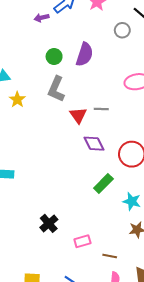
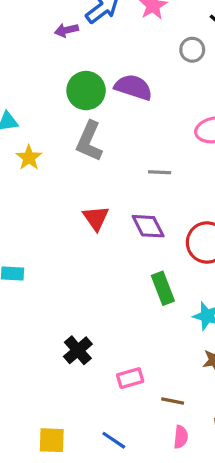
purple semicircle: (85, 54) -> (133, 87), turned -90
green circle: (54, 56) -> (86, 91), size x1.5
red triangle: (78, 115) -> (96, 218), moved
green rectangle: (103, 184) -> (163, 288), turned -66

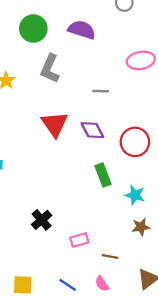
green circle: (86, 91) -> (33, 29), moved
red triangle: (96, 218) -> (55, 124), size x1.4
pink semicircle: (181, 437) -> (102, 284), moved, turned 140

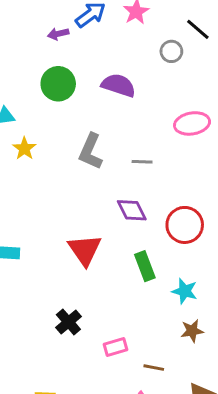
gray L-shape: (50, 69) -> (91, 151), moved
red triangle: (55, 124) -> (85, 250), moved

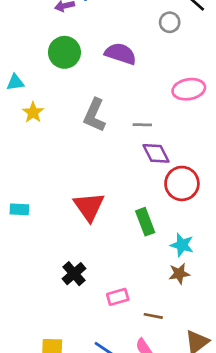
purple diamond: (132, 210) -> (156, 153), moved
brown star: (192, 331) -> (179, 274), moved

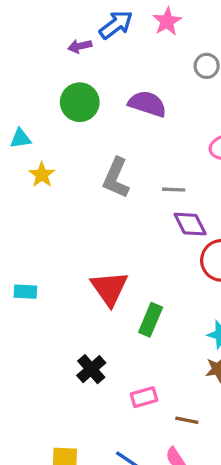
green rectangle: (145, 222) -> (151, 320), moved, turned 44

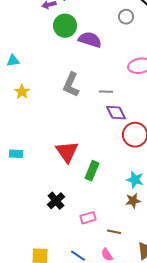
green circle: (80, 102) -> (65, 26), moved
yellow star: (42, 175) -> (22, 92), moved

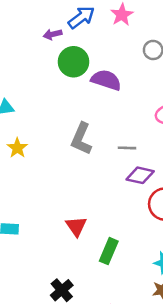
purple diamond: (116, 113) -> (140, 175), turned -50
red triangle: (67, 152) -> (76, 226), size x0.7

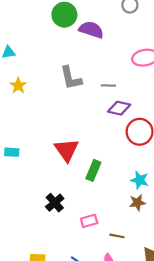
gray L-shape: (81, 139) -> (71, 78), turned -36
red triangle: (76, 226) -> (67, 150), size x1.4

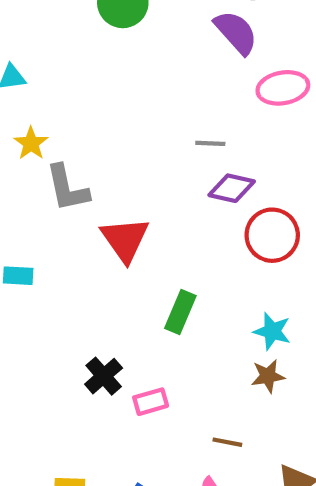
purple semicircle: (91, 30) -> (236, 32), moved, turned 30
gray L-shape: (71, 78) -> (67, 188), moved
red triangle: (67, 150) -> (125, 239), moved
pink rectangle: (89, 221) -> (151, 402), moved

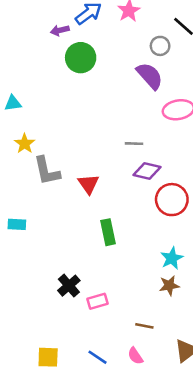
red triangle: (125, 239) -> (88, 184), moved, size x0.7
green rectangle: (180, 312) -> (108, 232), moved, turned -35
cyan star: (272, 331) -> (172, 258), turned 30

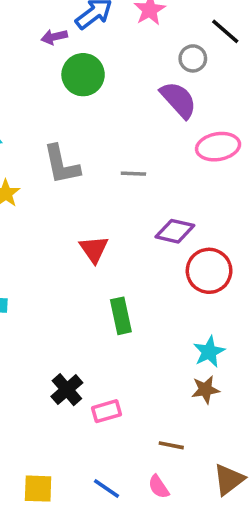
gray line: (134, 144) -> (133, 174), moved
gray L-shape: (47, 171) -> (61, 165), moved

